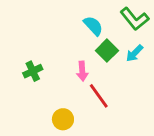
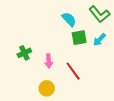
green square: (107, 51) -> (79, 38), turned 35
pink arrow: (82, 71) -> (49, 61), moved

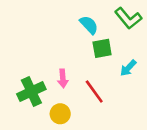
cyan arrow: (99, 40) -> (128, 68), moved
green cross: (24, 53) -> (31, 92), moved, size x1.5

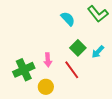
green square: (102, 48) -> (78, 48), moved, turned -35

